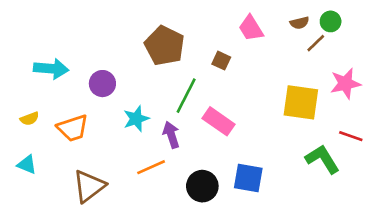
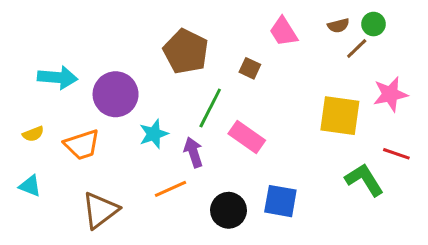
purple circle: (102, 84) -> (116, 94), size x1.5

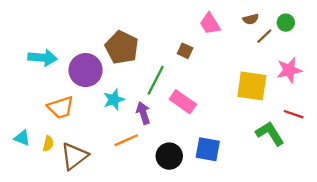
green circle: (373, 24) -> (286, 23), moved
brown pentagon: (186, 52) -> (122, 47), moved
yellow semicircle: (33, 134) -> (48, 144), moved, turned -56

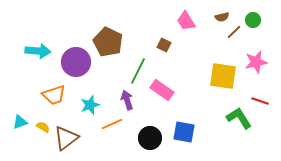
cyan star: (114, 99) -> (90, 105), moved
cyan triangle: (22, 138) -> (20, 122), turned -42
yellow semicircle: (48, 144) -> (43, 127), turned -72

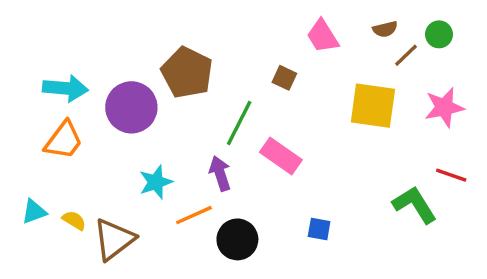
yellow square: (223, 76) -> (373, 106), moved
orange trapezoid: (54, 95) -> (64, 140), moved, turned -35
blue square: (184, 132) -> (319, 229), size x0.6
black circle: (150, 138) -> (237, 239), moved

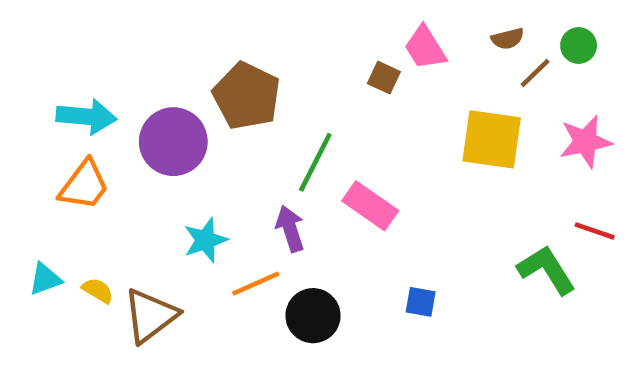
brown square: (284, 78) -> (384, 78), moved

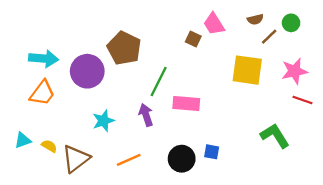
pink rectangle: (370, 206) -> (186, 103), turned -30
red line: (595, 231) -> (303, 100), moved
orange line: (256, 284) -> (129, 160), moved
black circle: (313, 316) -> (182, 159), moved

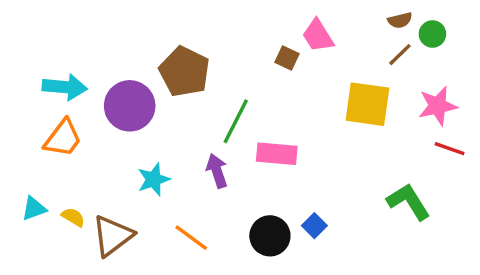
brown semicircle: (255, 19) -> (400, 20), moved
blue square: (212, 152) -> (314, 226), turned 35
orange line: (129, 160) -> (191, 238), turned 60

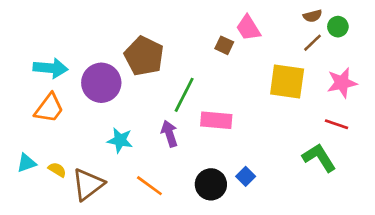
red line: (450, 149) -> (337, 124), moved
cyan star: (154, 179) -> (120, 140), turned 30

